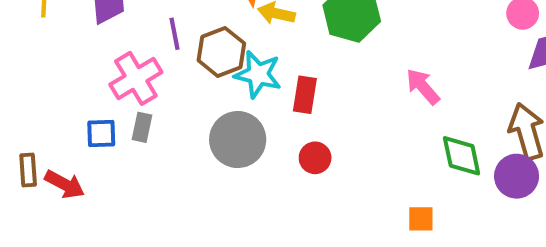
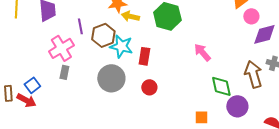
blue square: (101, 133) -> (32, 85), moved, turned -35
purple circle: (517, 176) -> (237, 106), moved

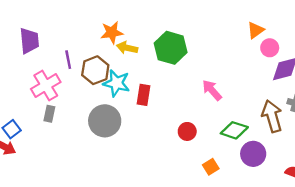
green diamond: (221, 86) -> (234, 130), turned -60
red circle: (149, 87) -> (187, 131), moved
orange square: (201, 117) -> (211, 167), turned -32

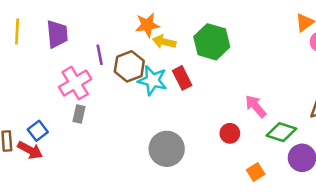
pink arrow: (212, 90) -> (256, 106), moved
red rectangle: (144, 95) -> (182, 78), moved, turned -36
gray circle: (105, 121) -> (167, 149), moved

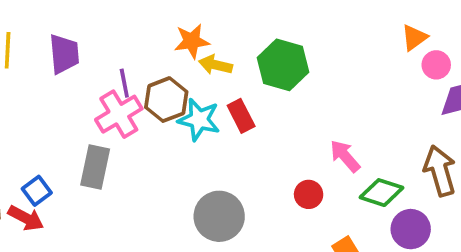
pink cross: (75, 83) -> (119, 114), moved
gray rectangle: (79, 114) -> (95, 167), size x1.6

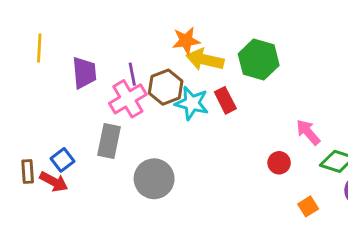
purple trapezoid: (64, 54) -> (84, 73), moved
yellow arrow: (216, 65) -> (205, 60), size x1.4
gray circle: (219, 216) -> (154, 179), moved

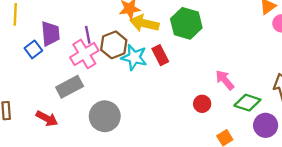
gray rectangle: (109, 141) -> (70, 87), turned 50
blue square: (62, 160) -> (33, 49), moved
red arrow: (54, 182) -> (47, 119), moved

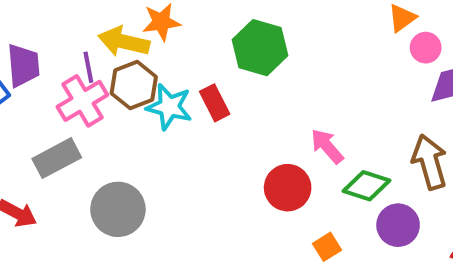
yellow arrow: (144, 23) -> (124, 42), moved
red circle: (202, 104) -> (288, 188), size x1.5

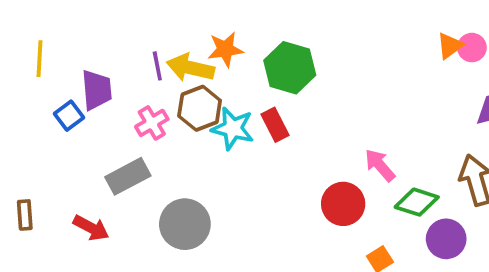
green hexagon: (260, 48) -> (290, 68), moved
pink circle: (426, 48) -> (472, 48), moved
purple line: (88, 67) -> (157, 66), moved
pink cross: (82, 101) -> (152, 123), size x0.7

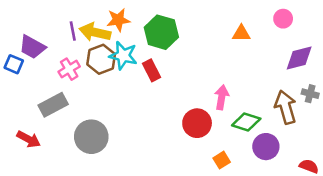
orange triangle: (450, 46) -> (241, 33), moved, turned 36
purple trapezoid: (97, 90) -> (32, 47), turned 124
blue square: (69, 116) -> (14, 64), turned -30
cyan star: (233, 128) -> (123, 56), moved
pink arrow: (380, 165) -> (222, 97), turned 50

